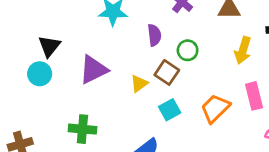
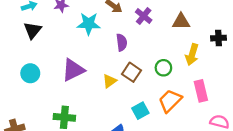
black triangle: (49, 46) -> (32, 30), moved
green circle: (188, 50) -> (163, 68), moved
cyan square: (170, 110) -> (140, 111), moved

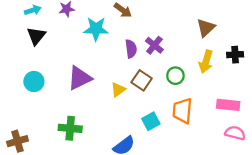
purple cross: (144, 16) -> (154, 45), moved
brown triangle: (181, 22) -> (206, 28), moved, turned -42
black cross: (218, 38) -> (235, 55), moved
pink rectangle: (201, 91) -> (228, 105), moved, turned -70
orange trapezoid: (170, 101) -> (182, 111), turned -40

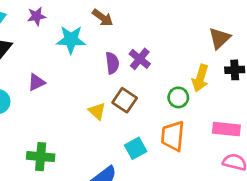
brown triangle: (206, 28) -> (220, 38), moved
green circle: (175, 76) -> (178, 97), moved
purple triangle: (80, 78) -> (37, 82), moved, size x0.6
yellow triangle: (118, 90) -> (97, 111), turned -42

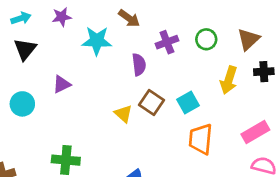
purple cross: (140, 59) -> (167, 42), moved, turned 30
green circle: (178, 97) -> (206, 39), moved
pink rectangle: (226, 129) -> (255, 132), turned -36
cyan square: (136, 148) -> (188, 102), moved

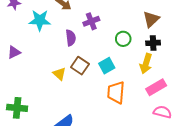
green circle: (206, 39) -> (123, 39), moved
black cross: (264, 72) -> (153, 43), moved
yellow arrow: (229, 80) -> (146, 64), moved

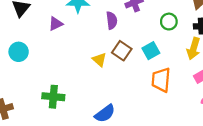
purple triangle: (14, 52) -> (56, 24), moved

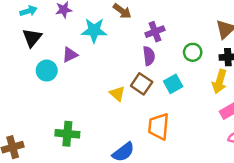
purple semicircle: (112, 20) -> (149, 56), moved
cyan circle: (19, 52) -> (47, 71), moved
orange trapezoid: (161, 80) -> (159, 126), moved

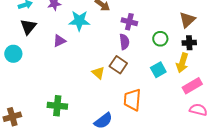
purple cross: (155, 32) -> (129, 22), turned 35
cyan circle: (47, 71) -> (13, 54), moved
cyan square: (173, 84) -> (158, 70), moved

